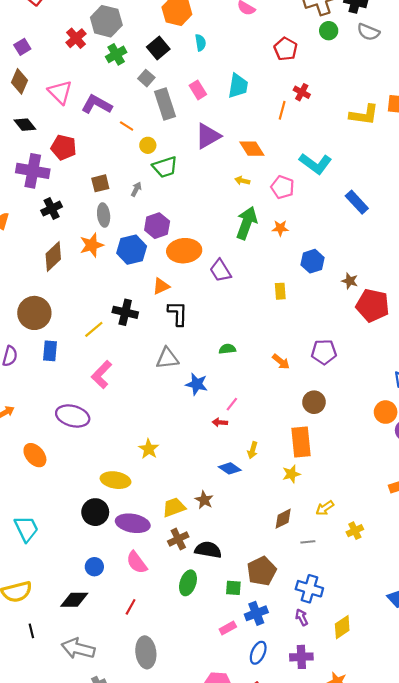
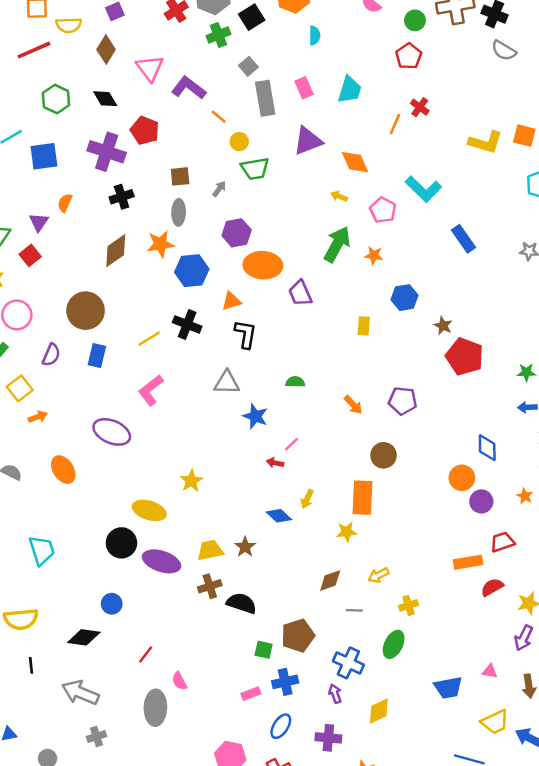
green circle: (329, 31) -> (415, 20), moved
black square: (158, 48) -> (252, 17), moved
blue hexagon: (132, 250) -> (192, 271), moved
pink semicircle: (137, 562) -> (179, 681), moved, size x0.7
green ellipse: (188, 583) -> (394, 644), moved

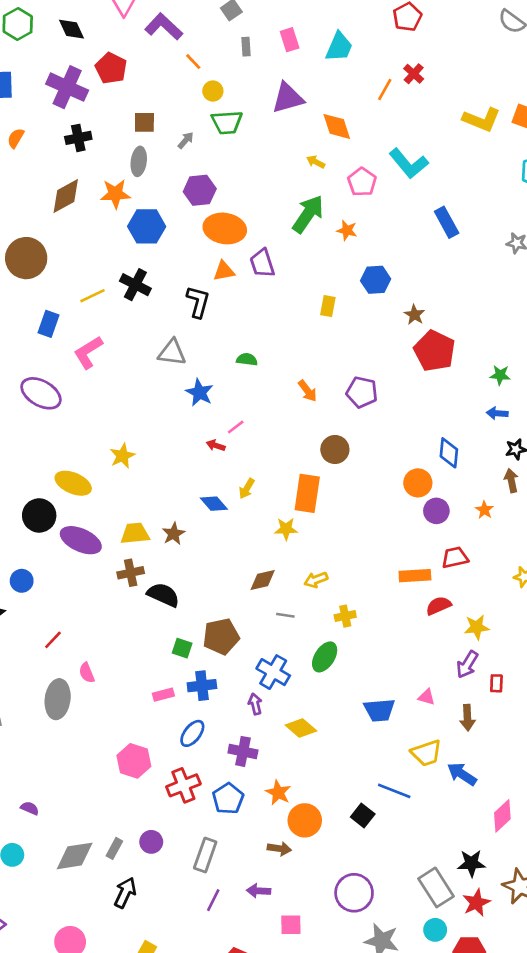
gray rectangle: (265, 98) -> (246, 47), size x0.5
orange triangle: (231, 301) -> (224, 271), moved
blue rectangle: (97, 356) -> (48, 324), moved
yellow diamond: (379, 711) -> (301, 728), turned 60

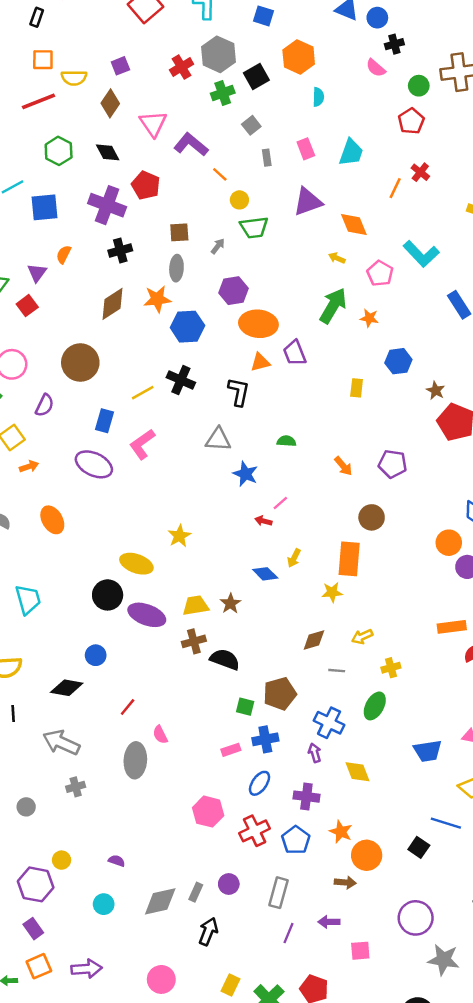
purple ellipse: (41, 393) -> (94, 464), moved
yellow diamond: (301, 728) -> (358, 772), turned 32

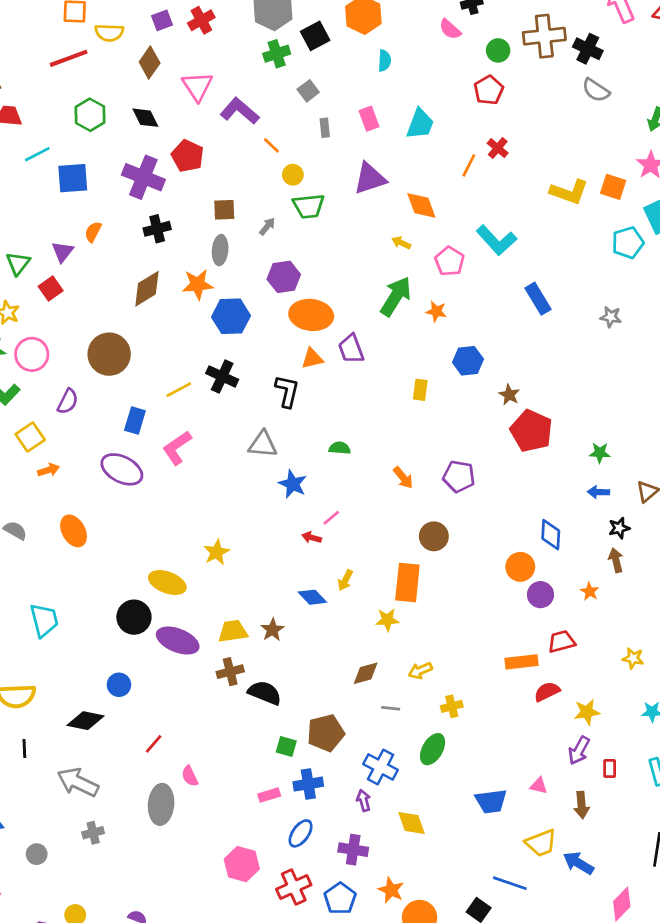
red cross: (182, 67) -> (201, 20), moved

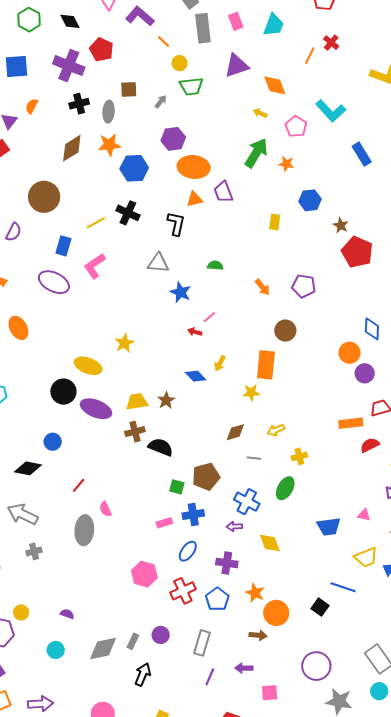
gray rectangle: (325, 128) -> (203, 28), size x2.0
gray ellipse: (220, 250) -> (109, 112), moved
purple arrow: (364, 800) -> (234, 527), turned -77

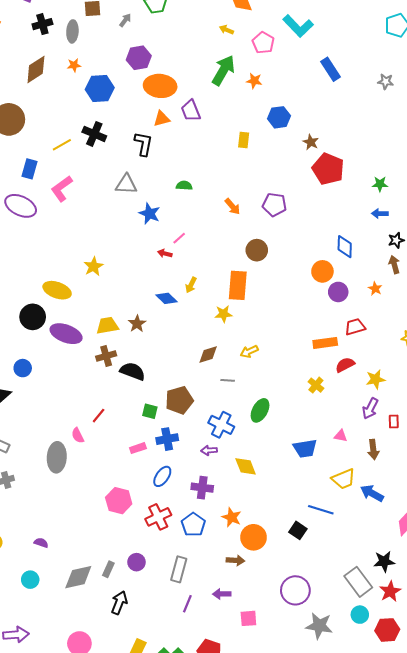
orange star: (109, 145) -> (74, 65), size x0.6
yellow cross: (299, 456) -> (316, 385), moved, turned -35
red line: (79, 485) -> (99, 416), moved

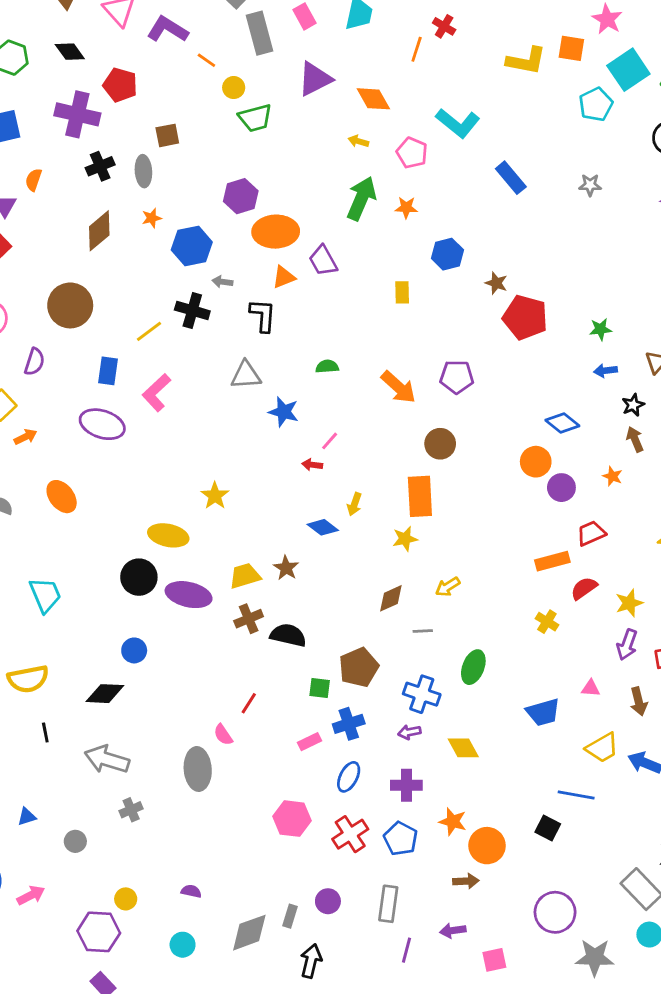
gray arrow: (125, 20) -> (222, 282), moved, turned -112
orange arrow: (233, 207) -> (398, 387), size x1.5
blue diamond: (345, 247) -> (562, 423), turned -45

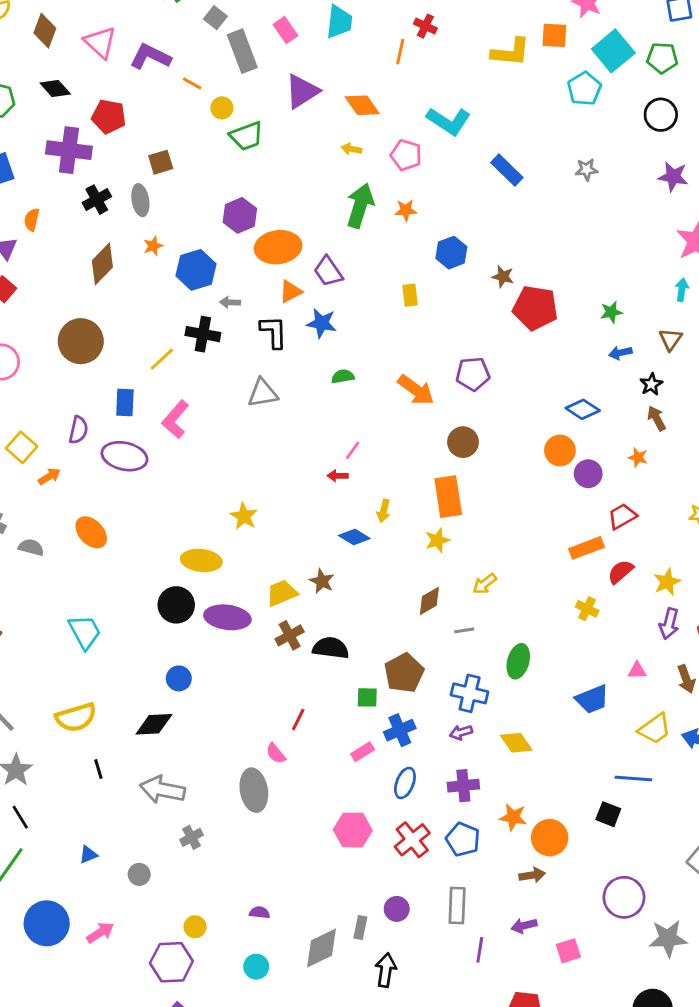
purple semicircle: (34, 362) -> (78, 430), moved
blue star: (284, 412) -> (322, 323), moved

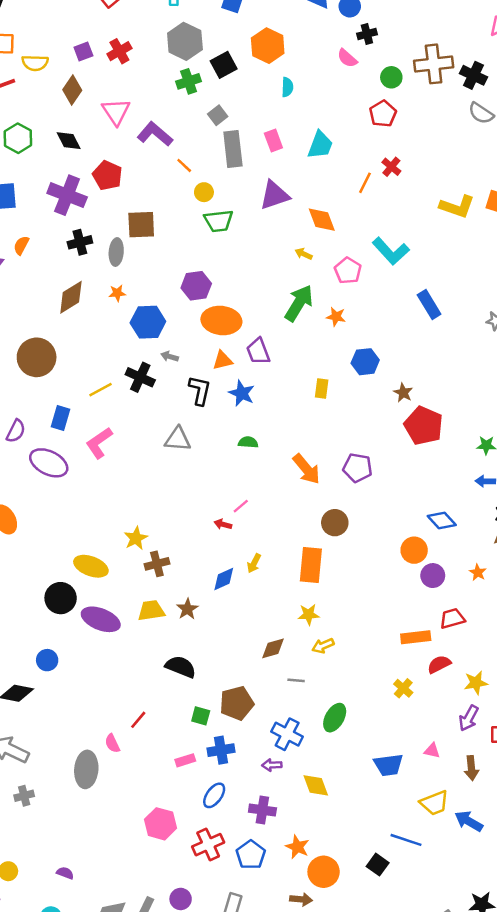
brown square: (161, 162) -> (141, 225), size x1.4
blue diamond: (354, 537) -> (224, 579), turned -70
yellow star: (437, 540) -> (309, 615), moved
brown cross: (290, 635) -> (157, 564), moved

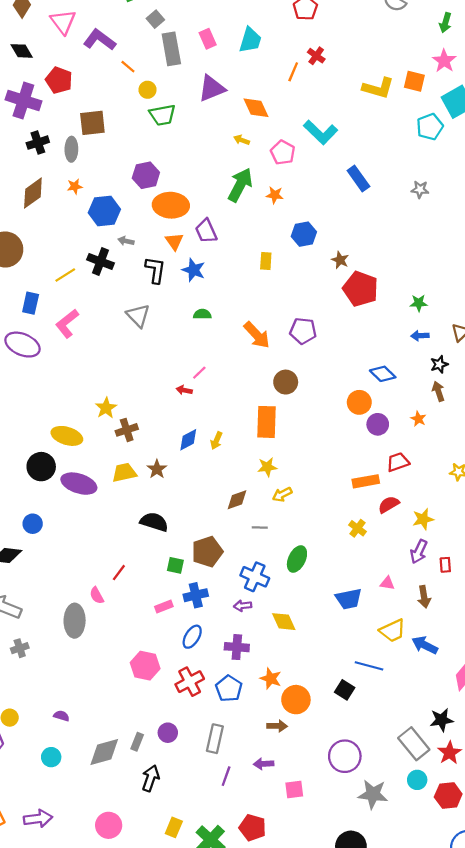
orange triangle: (223, 360) -> (174, 241), turned -48
gray triangle: (178, 439) -> (138, 316), turned 45
yellow arrow: (254, 563) -> (216, 441), moved

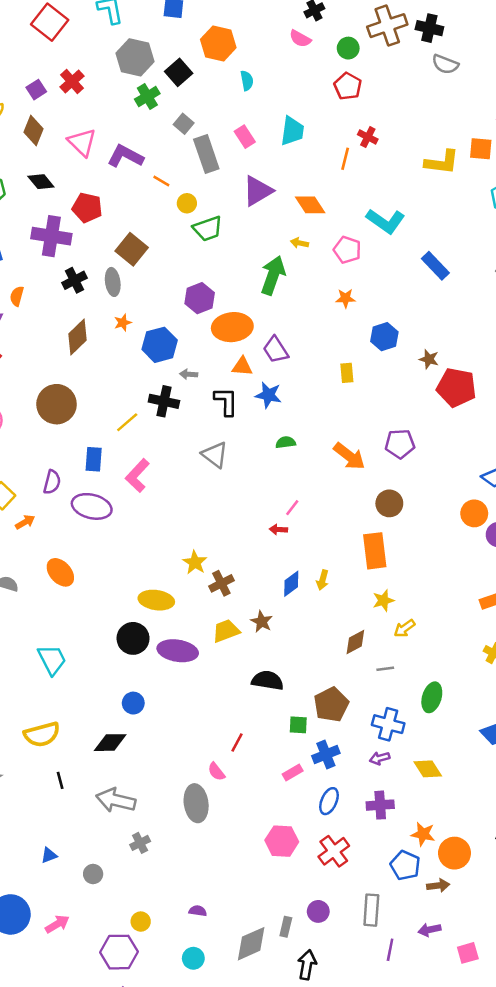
brown square: (92, 123) -> (132, 249), turned -36
green arrow: (240, 185) -> (273, 275), moved
orange triangle: (174, 241) -> (242, 366), turned -42
blue pentagon: (229, 688) -> (405, 865), moved

